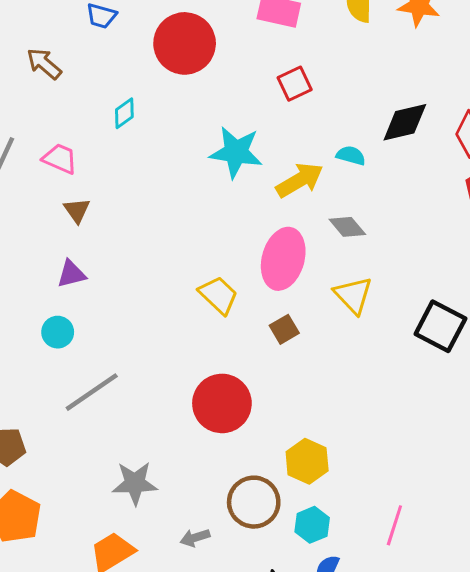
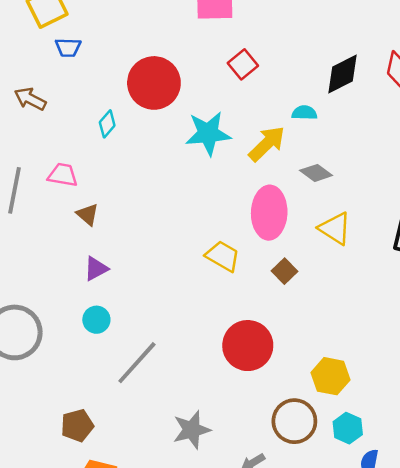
red circle: (185, 43) -> (154, 83), moved

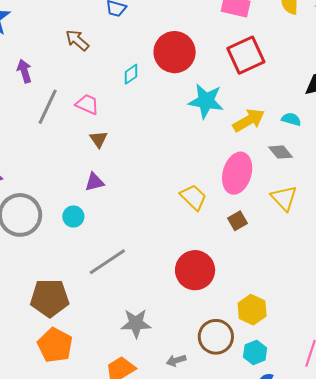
red square: (243, 64) -> (246, 55), size x1.6
cyan semicircle: (304, 113) -> (291, 119), moved
cyan circle: (96, 320) -> (73, 216), moved
brown pentagon: (77, 426) -> (50, 298), size x1.5

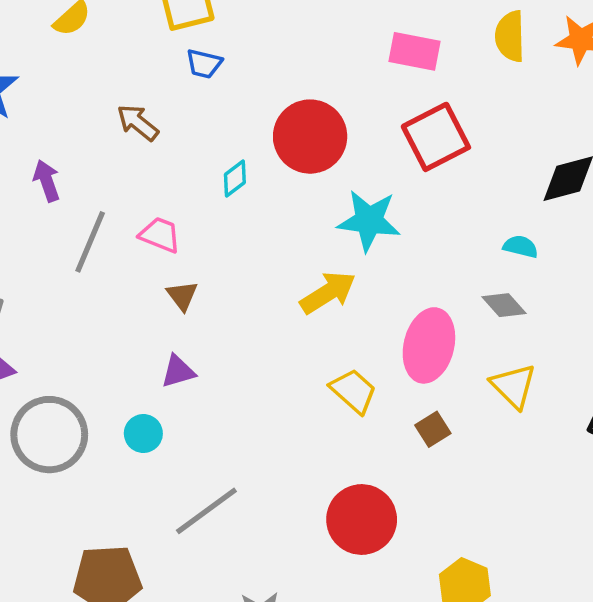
yellow arrow: (249, 120) -> (328, 293), moved

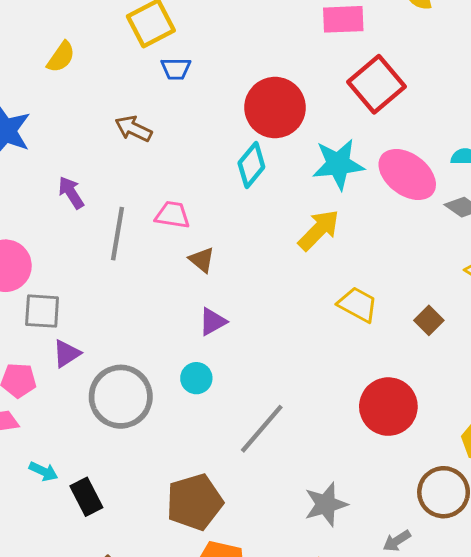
cyan diamond: (235, 179) -> (251, 165), moved, size x1.4
pink ellipse: (429, 345) -> (407, 175), moved, turned -54

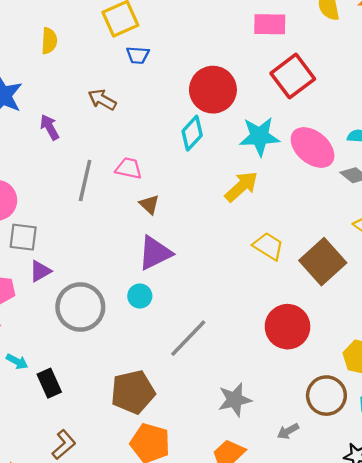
yellow semicircle: (61, 57) -> (49, 41), turned -35
purple arrow: (71, 193) -> (50, 127), moved
brown square: (429, 320) -> (323, 262), size x2.0
purple triangle: (213, 322) -> (155, 253), size x1.6

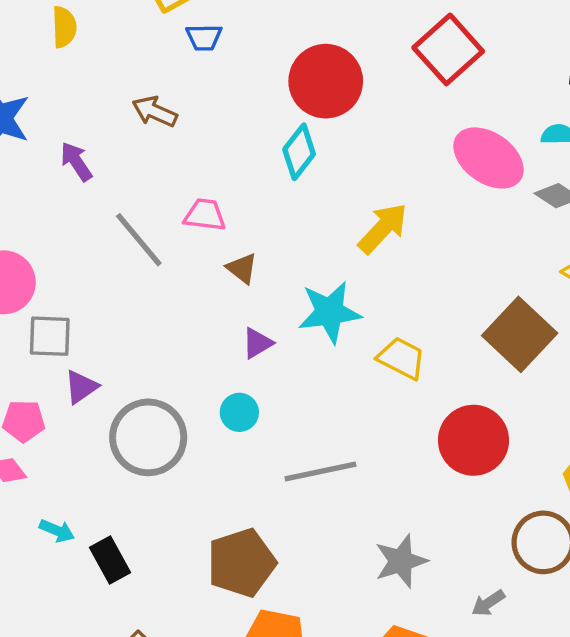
cyan star: (259, 136) -> (330, 312), moved
gray line: (85, 180) -> (139, 240), turned -48
yellow trapezoid: (268, 246) -> (401, 358), moved
purple triangle: (155, 253) -> (257, 343), size x0.6
gray line: (188, 338) -> (320, 471), turned 39

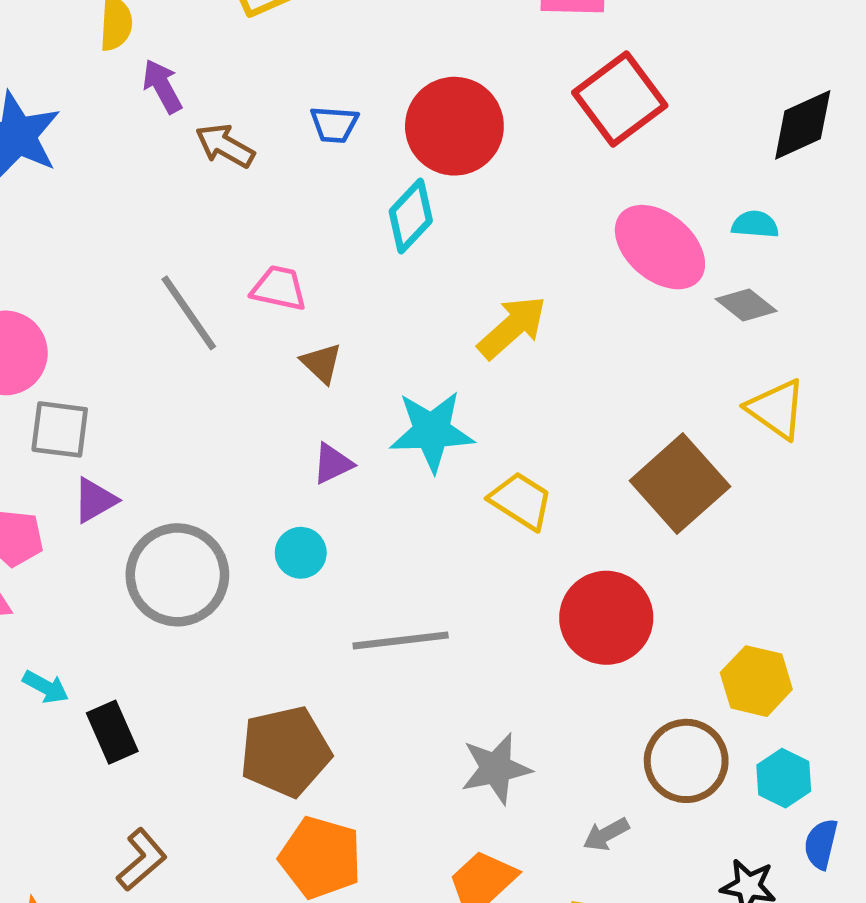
blue trapezoid: (204, 37) -> (334, 125), moved
purple arrow: (76, 162) -> (162, 86), moved

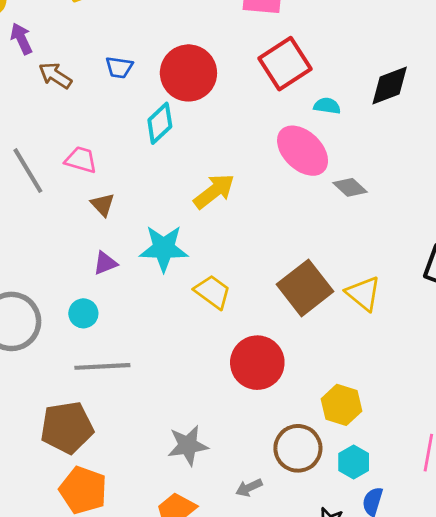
cyan semicircle: (755, 224) -> (327, 106), moved
yellow triangle: (776, 409) -> (363, 293), moved
gray line: (401, 640) -> (102, 366), moved

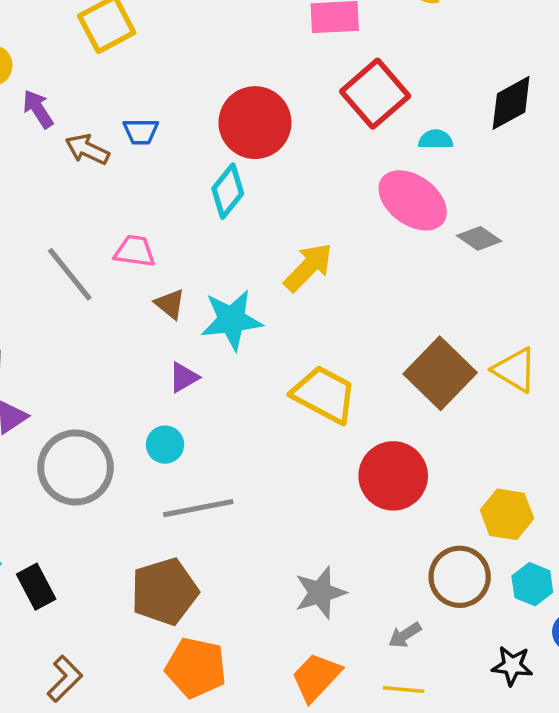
blue trapezoid: (119, 67) -> (141, 131), moved
cyan star: (164, 248) -> (232, 320), moved
yellow trapezoid: (213, 292) -> (324, 395), size x1.4

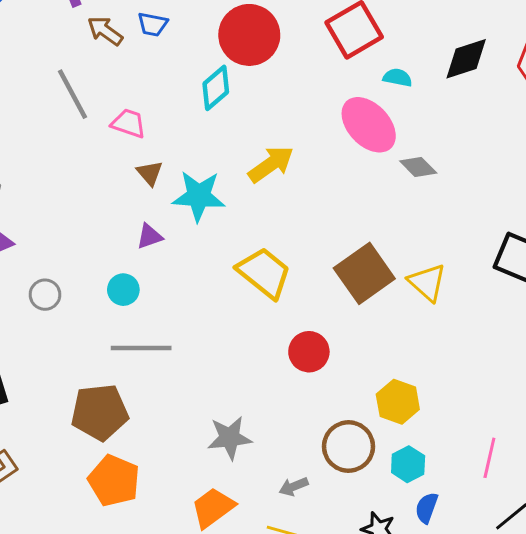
gray line: (70, 274) -> (72, 94), moved
gray circle: (76, 467) -> (45, 295), size x0.5
red circle: (393, 476) -> (309, 352), size x0.7

